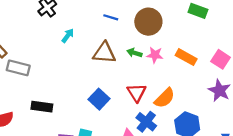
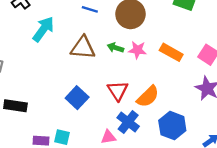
cyan arrow: (68, 36) -> (43, 29), size x1.6

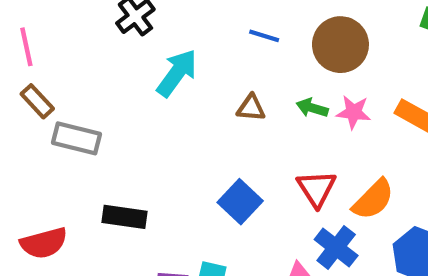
brown triangle: (83, 48) -> (251, 108), size x0.6

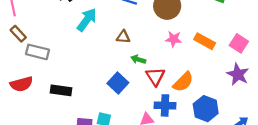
green arrow: (312, 108) -> (138, 59), moved
red semicircle: (44, 243) -> (21, 84), moved
blue cross: (336, 247) -> (165, 105), turned -36

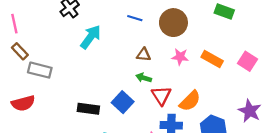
brown triangle: (123, 37) -> (144, 55), moved
purple star: (238, 74) -> (250, 111), moved
black rectangle: (61, 90) -> (88, 109), moved

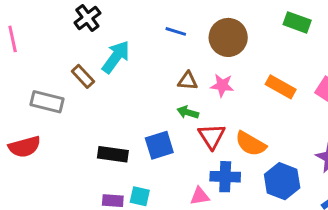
brown rectangle: (20, 51) -> (83, 76), moved
pink star: (180, 57) -> (222, 85), moved
orange semicircle: (190, 101) -> (251, 144), turned 75
blue square: (123, 102) -> (159, 145), turned 30

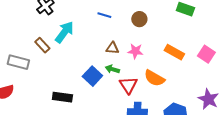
brown circle: (228, 37) -> (139, 19), size x0.6
orange semicircle: (251, 144) -> (154, 78), moved
blue square: (159, 145) -> (92, 76), moved, turned -30

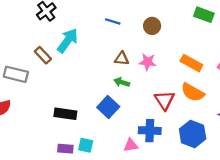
blue square: (92, 76) -> (108, 107), moved
orange semicircle: (154, 78) -> (193, 92), moved
red triangle: (128, 85) -> (164, 100), moved

